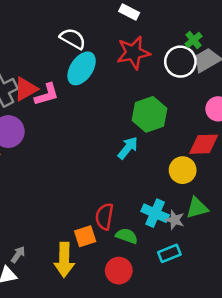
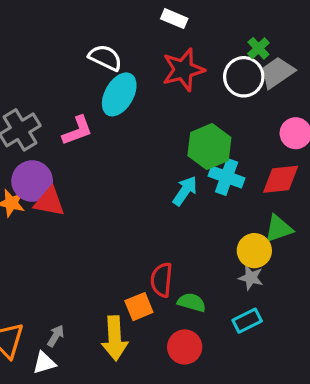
red triangle: (26, 89) -> (49, 202), moved, turned 44
yellow circle: (183, 170) -> (254, 251), moved
green triangle: (197, 208) -> (279, 229), moved
cyan cross: (155, 213) -> (227, 177), moved

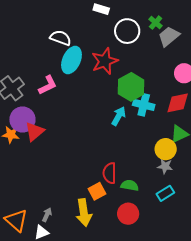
red star: (183, 70) -> (105, 61), moved
white circle: (244, 77) -> (127, 31), moved
red triangle: (49, 202) -> (35, 131), turned -45

